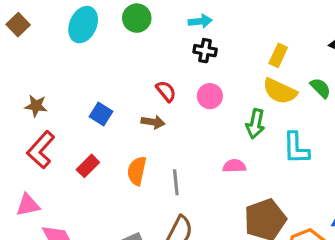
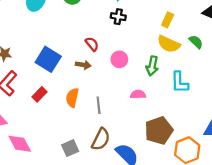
pink circle: (210, 96) -> (119, 59), moved
blue square: (101, 114) -> (48, 59), size x1.6

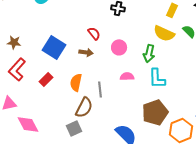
yellow rectangle: (168, 20) -> (172, 10), moved
cyan L-shape: (180, 82) -> (157, 78), moved
pink semicircle: (138, 94) -> (127, 76), moved
brown semicircle: (101, 139) -> (84, 107), moved

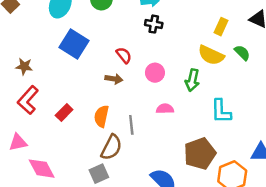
blue square: (54, 47) -> (74, 44), moved
cyan L-shape: (157, 78) -> (221, 111), moved

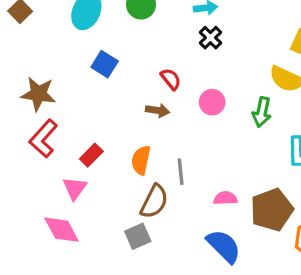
black cross: (154, 24) -> (210, 38), turned 35
blue square: (74, 44) -> (105, 64), size x0.7
brown star: (24, 66) -> (38, 94), size x1.5
pink semicircle: (165, 109) -> (225, 198), moved
pink triangle: (18, 142) -> (75, 188), moved, turned -42

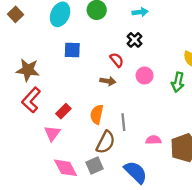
black cross: (210, 38) -> (135, 40), moved
blue square: (105, 64) -> (72, 50), turned -30
pink diamond: (62, 230) -> (66, 168), moved
blue semicircle: (224, 246) -> (136, 172), moved

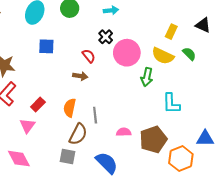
pink circle: (145, 76) -> (127, 53), moved, size x1.6
gray square: (94, 166) -> (68, 156), turned 35
pink diamond: (66, 168) -> (19, 159), moved

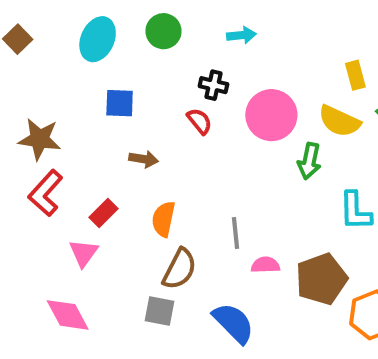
yellow rectangle: (171, 32) -> (355, 75), turned -40
black cross: (106, 37) -> (213, 85), moved, turned -32
brown arrow: (80, 76) -> (144, 159), moved
gray line: (95, 115) -> (235, 233), moved

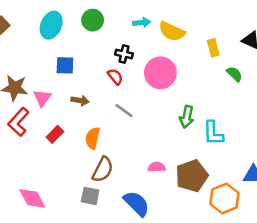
yellow semicircle: (339, 121) -> (172, 31), moved
green arrow: (309, 161) -> (187, 117), moved
gray line: (235, 233) -> (124, 111), moved, turned -48
pink triangle: (84, 253) -> (42, 98), moved

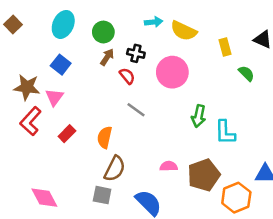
green circle: (93, 20) -> (103, 32), moved
blue square: (65, 65) -> (61, 65), moved, turned 36
brown arrow: (80, 100) -> (107, 57), moved, turned -66

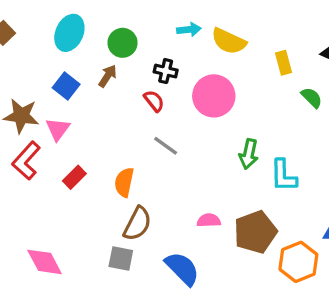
brown arrow: (107, 57) -> (108, 76), moved

